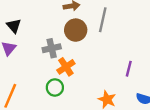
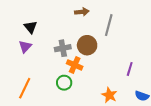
brown circle: (76, 30) -> (87, 45), moved
orange cross: (66, 67) -> (75, 65), turned -35

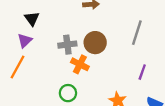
gray line: (109, 25) -> (137, 33), moved
green circle: (64, 83) -> (68, 93), moved
orange line: (25, 88) -> (17, 67), moved

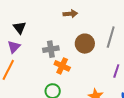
brown circle: (95, 43) -> (85, 44), moved

